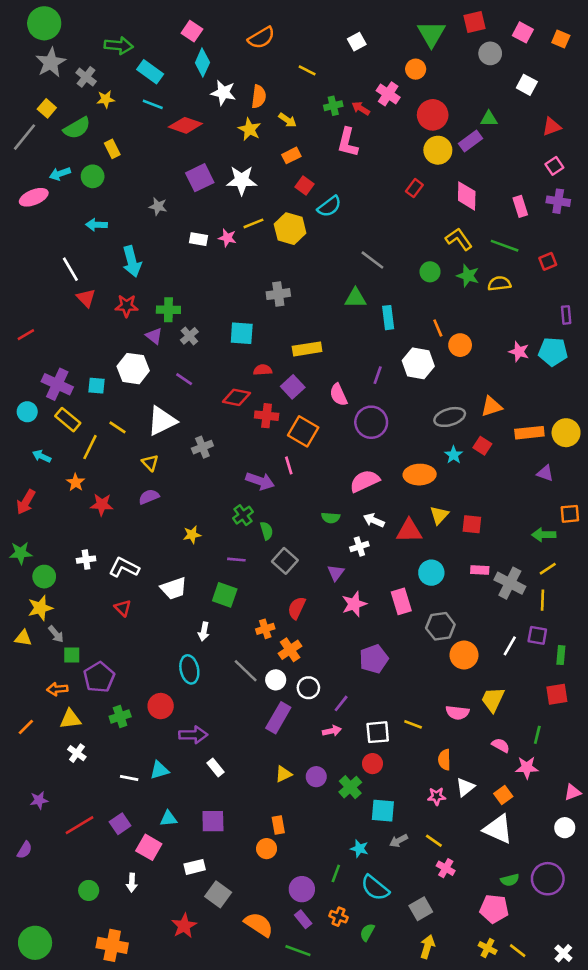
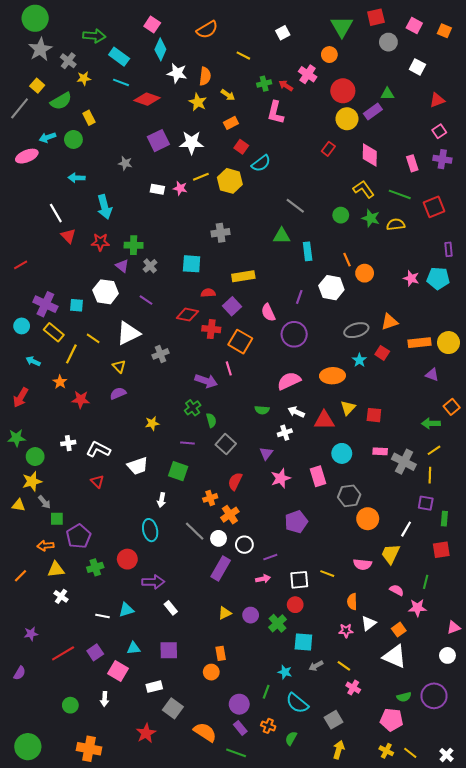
red square: (548, 261) -> (434, 207), size x1.5
orange square: (570, 514) -> (452, 407), turned -35
white line: (510, 646) -> (406, 529), moved
purple line: (341, 703) -> (270, 557), turned 32

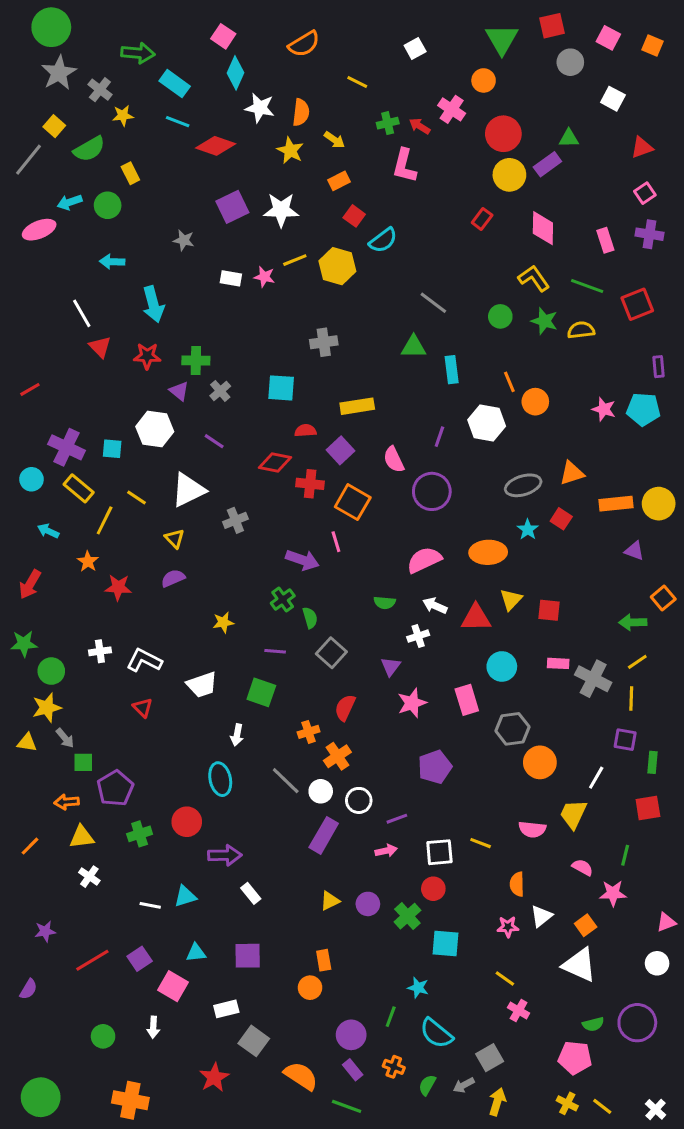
gray arrow: (316, 666) -> (464, 1085), moved

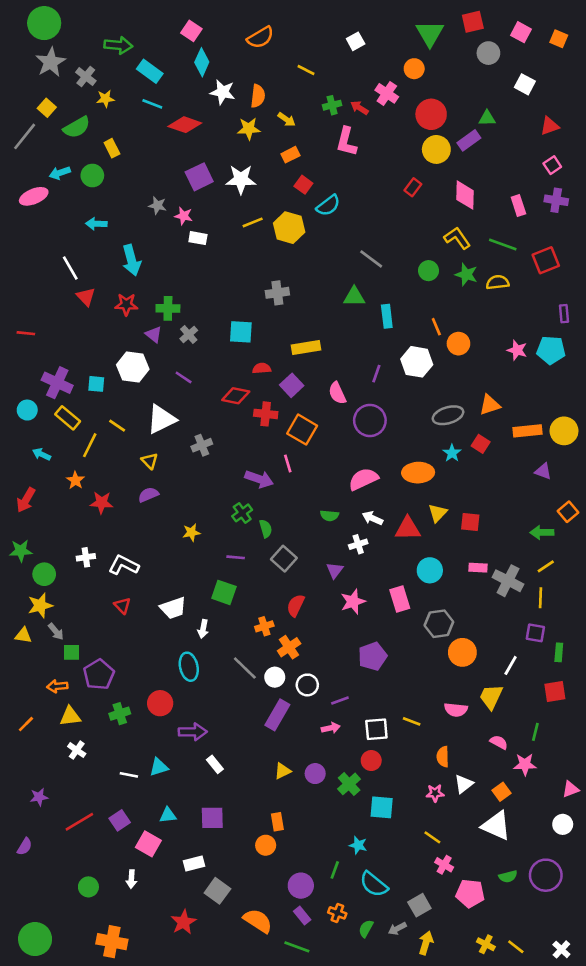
yellow star: (290, 150) -> (249, 129), turned -30
pink star: (264, 277) -> (184, 216), moved
red line: (30, 389) -> (26, 333), turned 36
white trapezoid: (202, 685) -> (173, 608), moved
pink pentagon: (575, 1058) -> (470, 893), moved

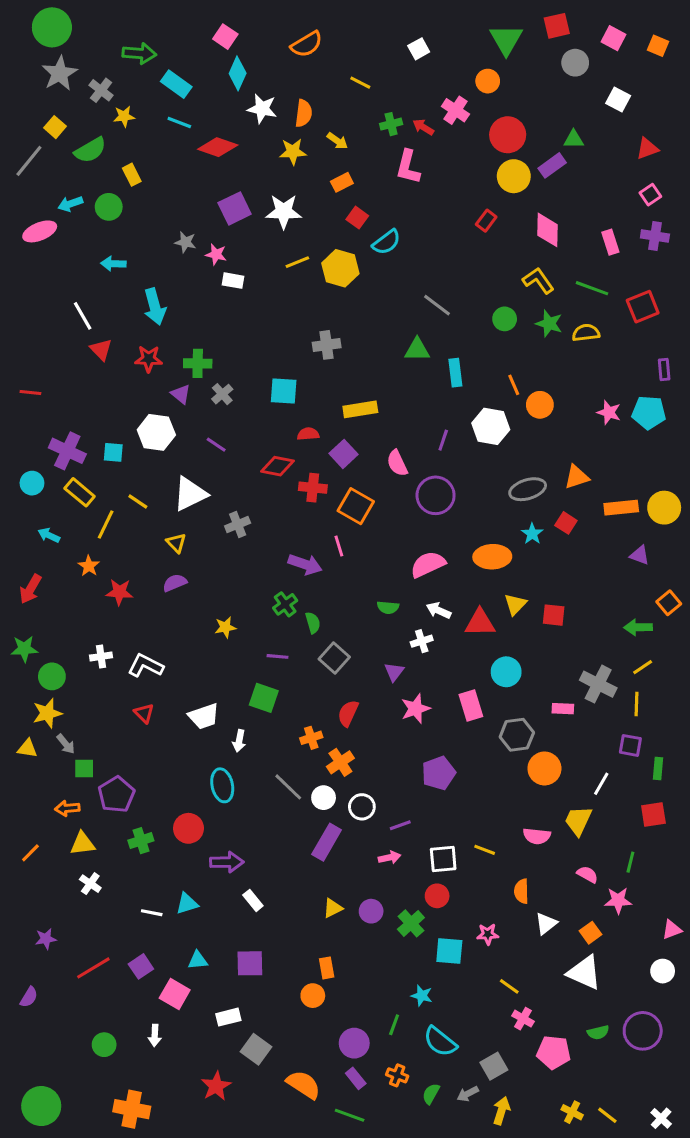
pink rectangle: (478, 568) -> (563, 709), moved
pink star: (435, 793) -> (488, 934), moved

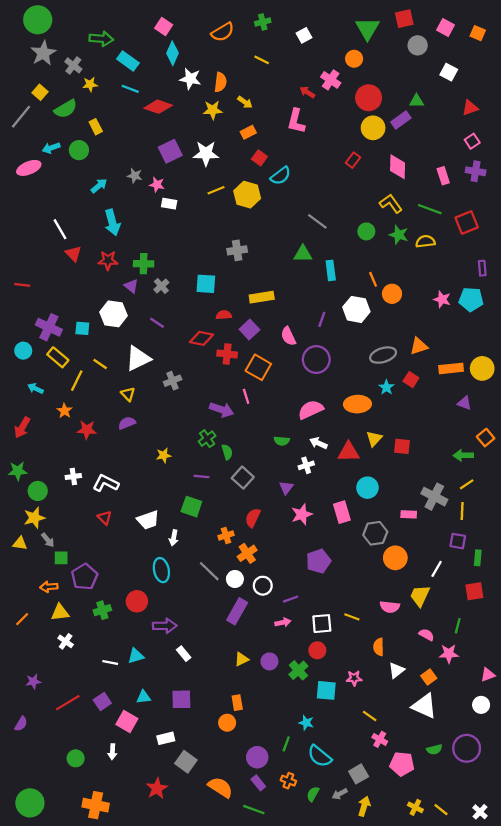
green cross: (391, 124) -> (263, 22), moved
cyan arrow: (113, 264) -> (99, 186), moved, turned 138

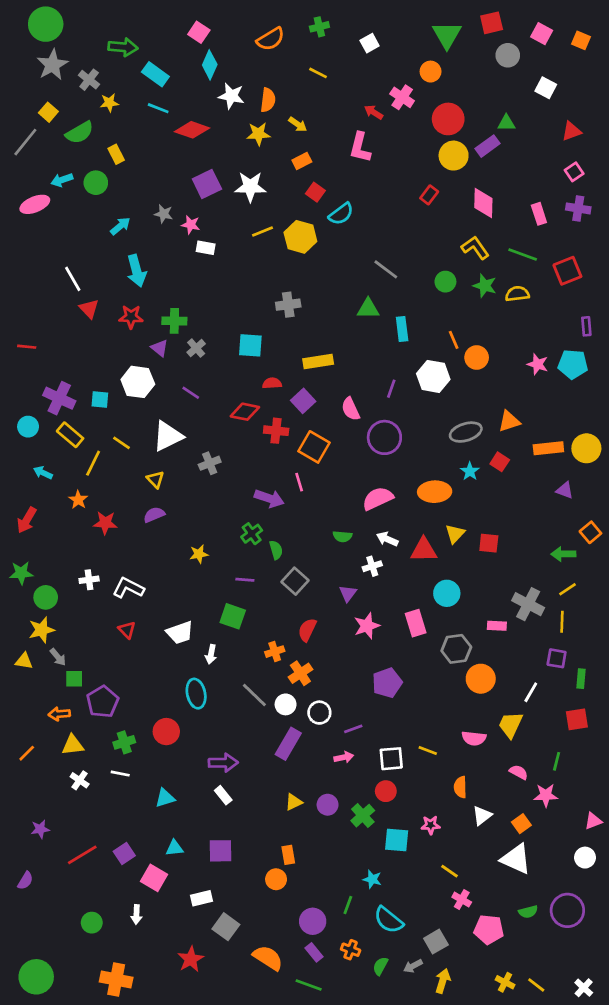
purple arrow: (165, 626) -> (223, 763), moved
white line: (110, 663) -> (120, 774), moved

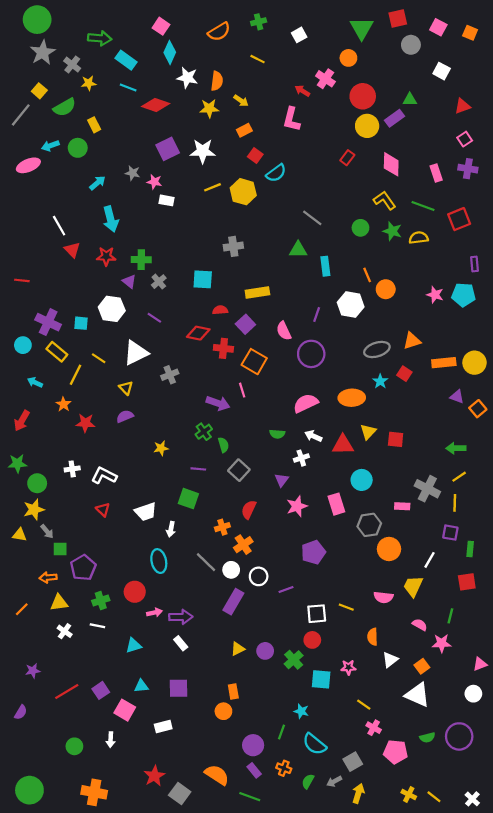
orange square: (590, 532) -> (478, 409), moved
pink arrow: (344, 757) -> (154, 613), moved
gray square: (226, 927) -> (180, 793), moved

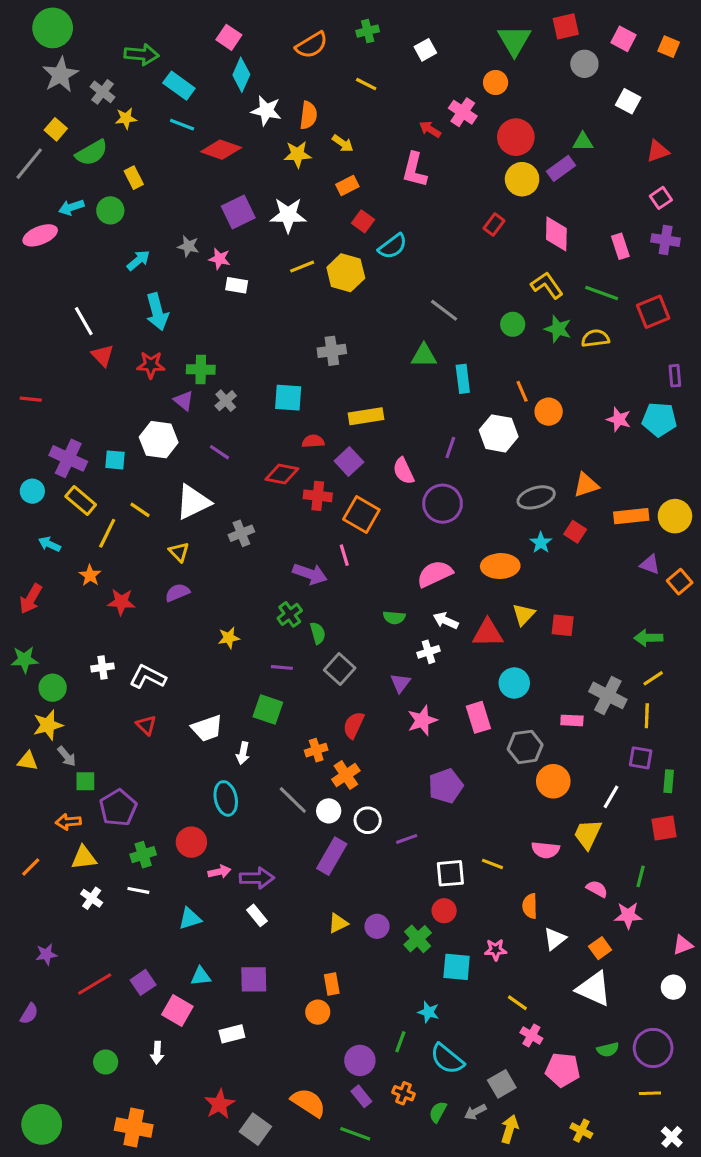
yellow line: (434, 797) -> (650, 1093), moved, turned -40

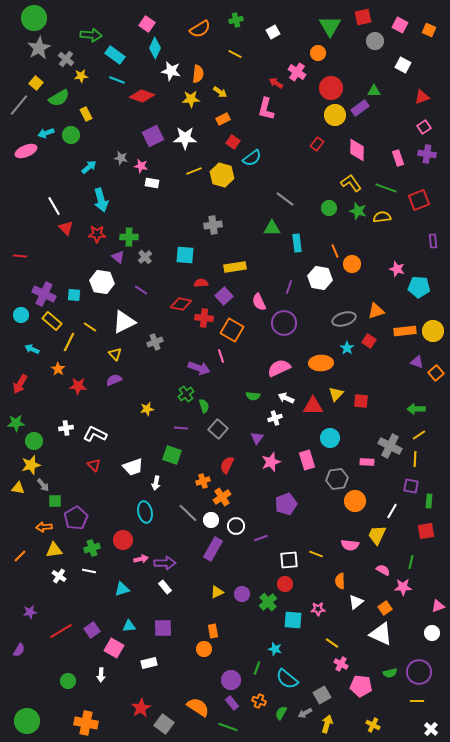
cyan pentagon: (659, 419) -> (419, 287), moved

